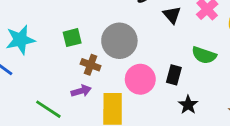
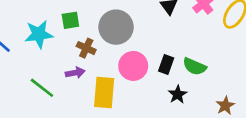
cyan star: (20, 40) -> (39, 34), moved
green semicircle: (204, 55) -> (195, 66), moved

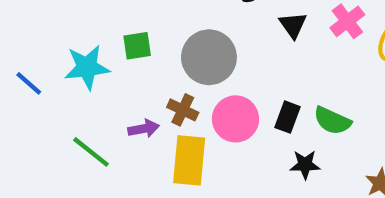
brown cross: (86, 48) -> (183, 110), moved
black star: (178, 94) -> (305, 165), turned 30

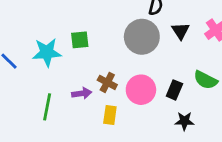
gray circle: (209, 57) -> (142, 37), moved
green semicircle: (332, 121) -> (206, 80), moved
green line: (91, 152) -> (47, 107), turned 60
yellow rectangle: (189, 160) -> (110, 115), size x0.6

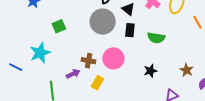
green square: (80, 40) -> (59, 26), moved
black rectangle: (174, 90) -> (130, 30), moved
yellow rectangle: (110, 115) -> (97, 83), turned 40

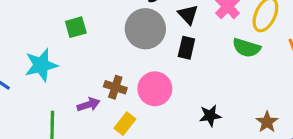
green semicircle: (156, 38) -> (246, 48), moved

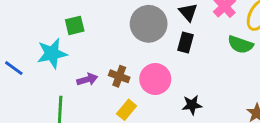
green square: (76, 27) -> (75, 25), moved
purple arrow: (88, 105) -> (87, 79), moved
black star: (210, 116) -> (192, 105), moved

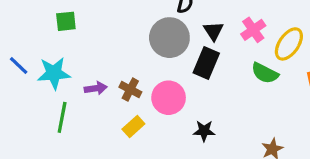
green square: (75, 25) -> (66, 21), moved
black rectangle: (186, 43) -> (206, 63), size x1.4
cyan star: (52, 54) -> (54, 73), moved

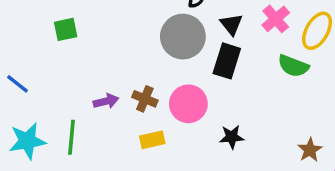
cyan star: (54, 73) -> (27, 141), moved
yellow rectangle: (133, 127) -> (152, 140), turned 35

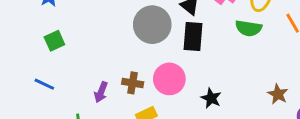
blue line: (18, 84) -> (44, 84), moved
purple arrow: (106, 101) -> (101, 92), turned 138
black star: (232, 137) -> (211, 98), turned -30

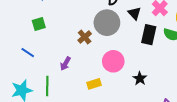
black rectangle: (193, 37) -> (149, 35), moved
brown cross: (133, 83) -> (85, 37), moved, turned 32

